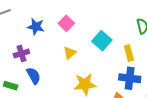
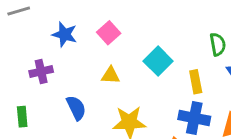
yellow triangle: (70, 53) -> (111, 75), turned 40
blue semicircle: (34, 76) -> (76, 108), moved
green rectangle: (11, 86) -> (22, 117), turned 64

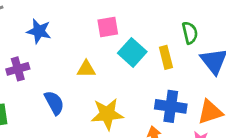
pink square: (109, 33) -> (108, 27), moved, turned 35
yellow rectangle: (196, 82) -> (166, 57), moved

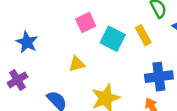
blue star: (39, 31) -> (27, 42), turned 30

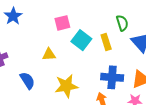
blue star: (27, 42) -> (13, 16), moved

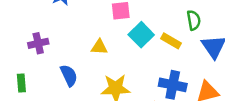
yellow rectangle: (106, 42) -> (171, 41), turned -49

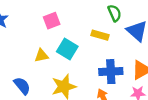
cyan square: (141, 35) -> (67, 49), moved

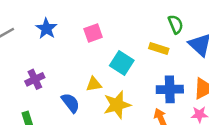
pink square: (52, 21) -> (93, 33), moved
yellow triangle: (41, 56) -> (94, 84), moved

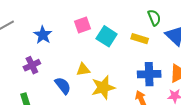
blue star: (46, 29) -> (43, 35), moved
cyan square: (122, 63) -> (107, 36), moved

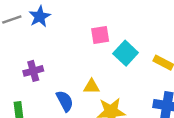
blue star: (43, 35) -> (40, 17), moved

